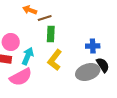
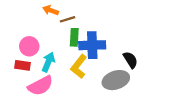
blue cross: (93, 46) -> (92, 45), moved, size x1.6
black semicircle: (103, 65) -> (130, 60), moved

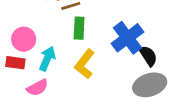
blue cross: (92, 45) -> (128, 38), moved, turned -35
gray ellipse: (116, 80) -> (150, 85), moved
pink semicircle: (40, 86) -> (37, 88), size x0.7

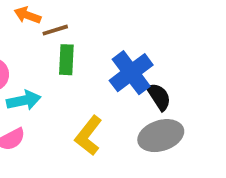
cyan arrow: (47, 59) -> (24, 100), turned 55
yellow L-shape: (85, 64) -> (89, 136), moved

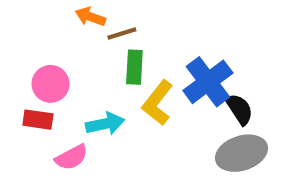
cyan arrow: (24, 100) -> (105, 124), moved
yellow L-shape: (89, 136) -> (158, 103), moved

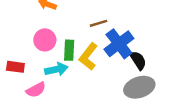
brown line: (122, 34) -> (98, 23), moved
green rectangle: (134, 67) -> (69, 50), moved
pink circle: (51, 84) -> (45, 40), moved

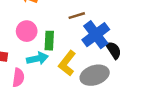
yellow L-shape: (88, 57) -> (67, 63), moved
gray ellipse: (139, 87) -> (95, 75), moved
pink semicircle: (36, 90) -> (18, 78), turned -54

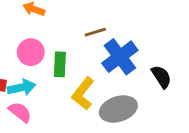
black semicircle: (114, 50) -> (161, 77), moved
cyan arrow: (37, 58) -> (22, 87), moved
pink semicircle: (18, 78) -> (20, 112), turned -60

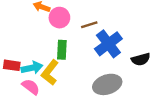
pink circle: (31, 52) -> (59, 18), moved
black semicircle: (161, 77) -> (141, 59), turned 108
yellow L-shape: (83, 94) -> (50, 72), moved

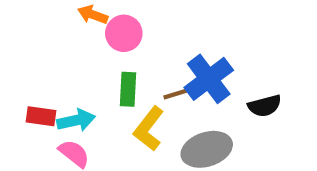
brown line: (89, 25) -> (178, 93), moved
yellow L-shape: (50, 72) -> (149, 129), moved

